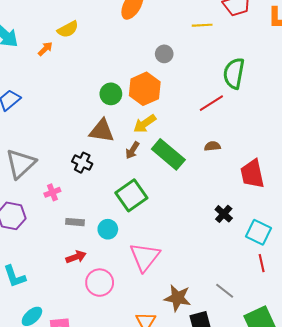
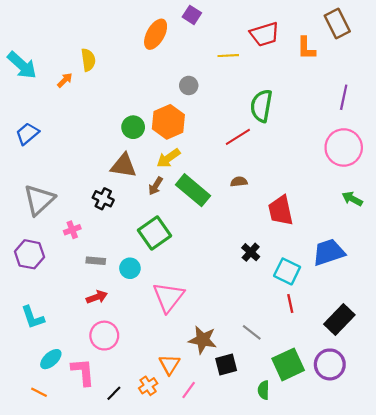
yellow semicircle: (68, 29) -> (88, 60), turned -70
pink circle: (100, 283) -> (104, 336), moved

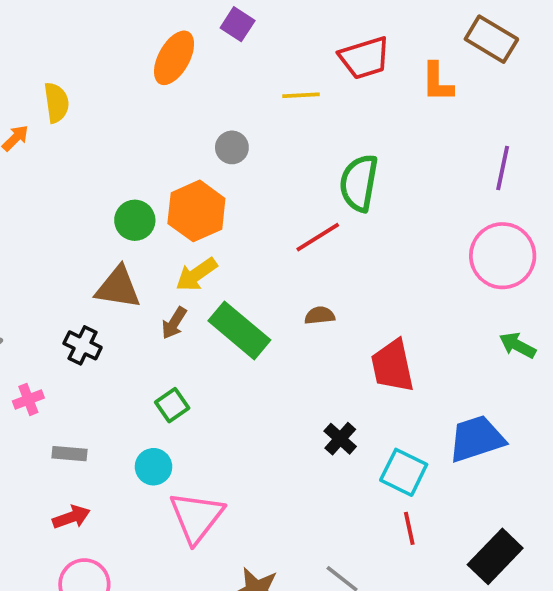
brown rectangle: (337, 24) -> (491, 39), turned -32
green square: (155, 233) -> (172, 405), size x0.6
cyan circle: (130, 268) -> (153, 467), moved

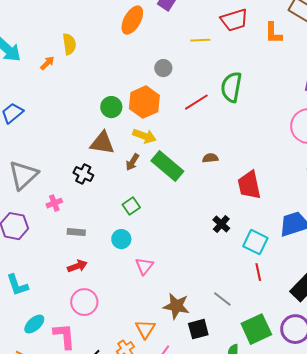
red line: (318, 237) -> (196, 102), moved
yellow arrow: (196, 274) -> (144, 136), turned -125
pink triangle: (196, 517) -> (144, 266), size x0.6

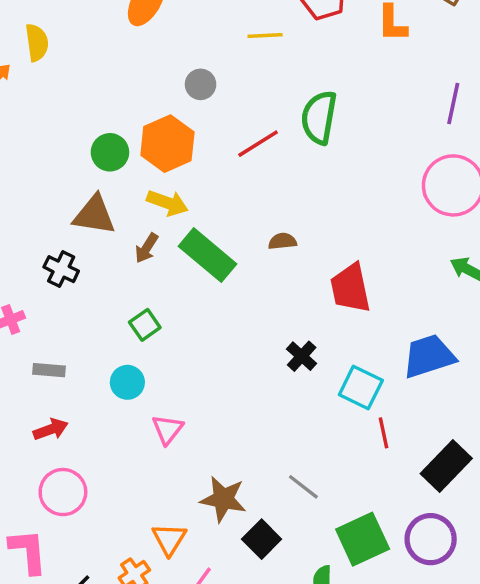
red line: (258, 272) -> (384, 433), moved
black square: (198, 329) -> (262, 539), turned -30

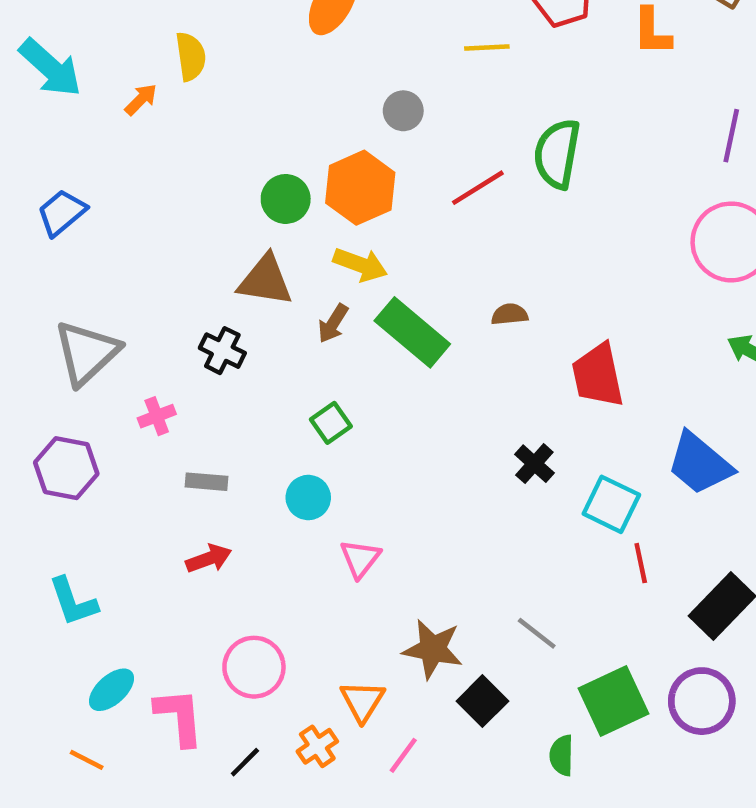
blue trapezoid: (429, 356) -> (700, 464), turned -122
pink circle: (63, 492) -> (254, 667), moved

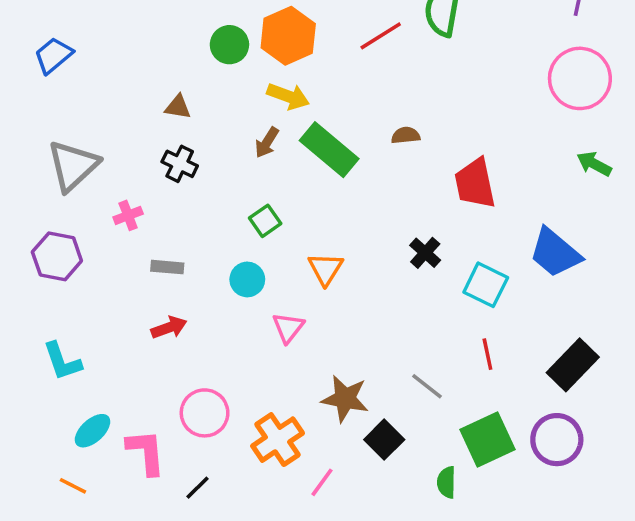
brown triangle: (265, 280) -> (178, 107), moved, size x0.6
red line: (641, 563) -> (487, 354), moved
orange triangle: (363, 701) -> (326, 269), moved
orange cross: (317, 746) -> (278, 440), moved, size x1.6

